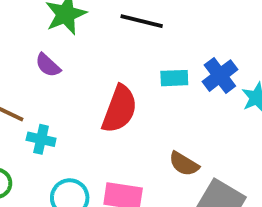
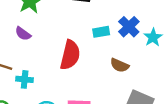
brown semicircle: (184, 164) -> (120, 65), moved

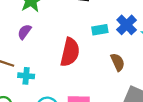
purple semicircle: (23, 34) -> (24, 32), turned 91
brown semicircle: (120, 65) -> (118, 62), turned -138

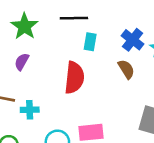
cyan rectangle: (100, 30) -> (90, 42), moved, turned -63
brown semicircle: (118, 62) -> (126, 69), moved

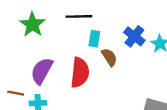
purple semicircle: (22, 62) -> (42, 71), moved, size x1.6
brown semicircle: (126, 69) -> (109, 57), moved

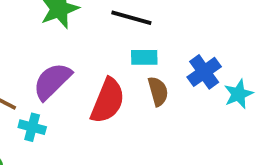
cyan rectangle: (94, 39) -> (144, 57), turned 63

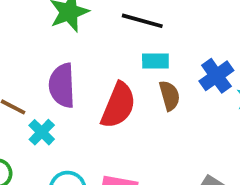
purple semicircle: (52, 81) -> (62, 85), turned -48
cyan cross: (32, 127) -> (42, 132), turned 30

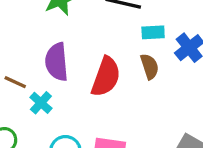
cyan rectangle: (155, 61) -> (153, 32), moved

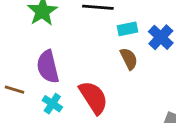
red semicircle: (106, 77) -> (93, 98), moved, turned -44
cyan cross: (41, 103) -> (52, 104), moved

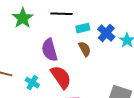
purple semicircle: (48, 67) -> (50, 50), moved

